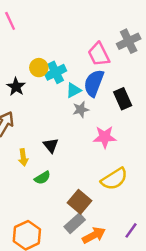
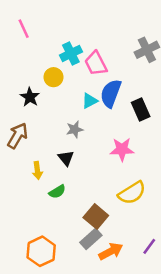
pink trapezoid: (99, 54) -> (96, 63), moved
cyan cross: (56, 72) -> (71, 54), moved
gray star: (81, 109) -> (75, 129), moved

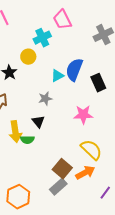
pink trapezoid: (96, 63) -> (62, 20), moved
yellow arrow: (37, 170) -> (15, 132), size x1.5
green semicircle: (57, 192) -> (27, 140), moved, turned 32
yellow semicircle: (132, 193) -> (91, 150), turned -105
orange arrow: (111, 251) -> (85, 173), moved

